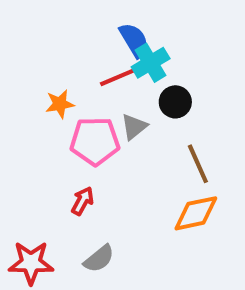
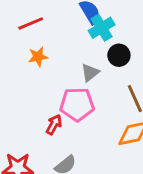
red line: (118, 77) -> (31, 23), moved
pink pentagon: (95, 141) -> (77, 104), moved

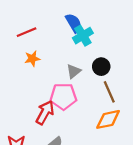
black circle: (119, 55) -> (101, 67), moved
red arrow: (54, 125) -> (45, 113), size x1.5

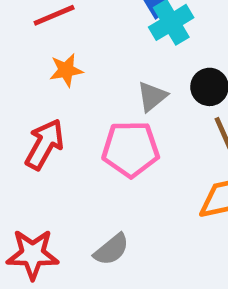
red arrow: (45, 113) -> (45, 144), moved

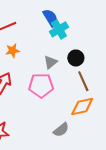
gray semicircle: (111, 249) -> (61, 130), moved

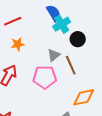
black circle: (76, 58) -> (78, 39), moved
brown line: (83, 81) -> (71, 65), moved

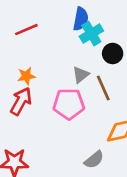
blue semicircle: (54, 13) -> (81, 19), turned 42
orange star: (18, 44) -> (26, 76), moved

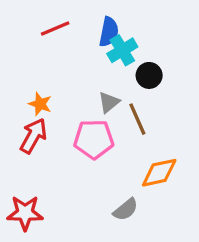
red line: (26, 30) -> (55, 28), moved
orange star: (26, 76) -> (40, 104), turned 30

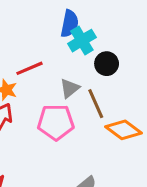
red line: (55, 28) -> (30, 68), moved
orange diamond: (159, 173) -> (123, 130), moved, turned 48

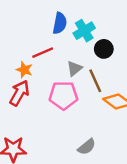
blue semicircle: (70, 24) -> (60, 23), moved

